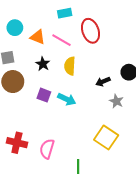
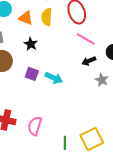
pink line: (61, 40) -> (86, 39), moved
yellow semicircle: (70, 66) -> (47, 17), moved
yellow square: (106, 137) -> (92, 139), moved, turned 30

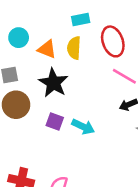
black star: (31, 44) -> (53, 83), size x1.6

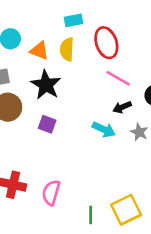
cyan arrow: (83, 127) -> (104, 130), moved

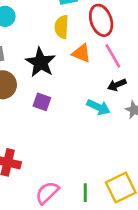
orange triangle: (39, 51) -> (81, 53), moved
pink line: (118, 78) -> (113, 56), turned 30
pink semicircle: (51, 193) -> (47, 193), moved, turned 30

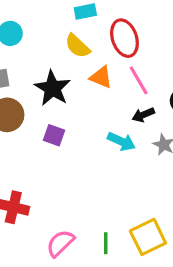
yellow semicircle: (62, 27) -> (78, 46), turned -50

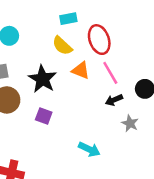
cyan arrow: (121, 141) -> (89, 149), moved

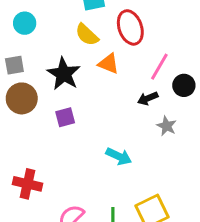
pink line: (110, 73) -> (159, 67), moved, turned 60
purple square: (44, 116) -> (65, 117), turned -35

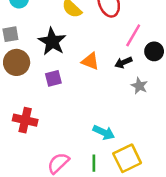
orange triangle: (109, 64) -> (90, 61), moved
cyan arrow: (119, 156) -> (104, 132), moved
red cross: (28, 184) -> (25, 120), moved

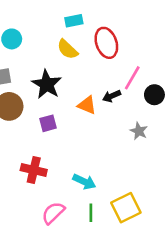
black arrow: (123, 62) -> (112, 96), moved
red cross: (25, 120) -> (34, 170), moved
cyan arrow: (104, 132) -> (84, 182), moved

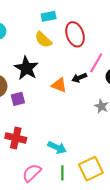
purple square: (48, 123) -> (18, 99), moved

